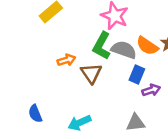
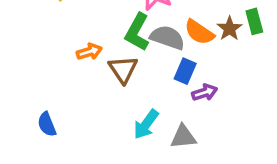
cyan arrow: (79, 123) -> (146, 124), moved, turned -30

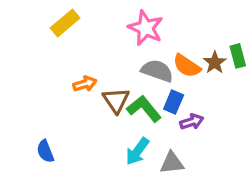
green L-shape: (137, 32) -> (144, 109), moved, turned 112

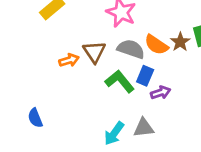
brown triangle: (116, 100) -> (94, 52), moved
cyan arrow: (137, 151) -> (114, 133), moved

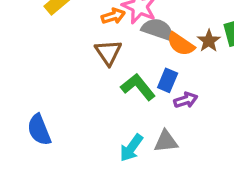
gray semicircle: (131, 49) -> (158, 29), moved
orange arrow: (69, 60) -> (113, 16), moved
blue semicircle: (35, 118) -> (39, 130), size x1.4

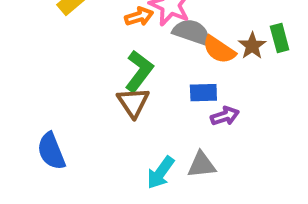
brown triangle: (108, 52) -> (133, 102), moved
blue rectangle: (168, 80) -> (203, 93), turned 65
green L-shape: (138, 87) -> (139, 71), moved, turned 76

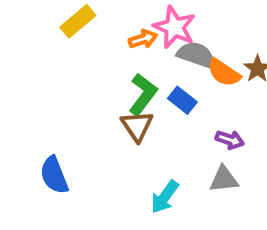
blue rectangle: (203, 93) -> (182, 100), moved, turned 40
purple arrow: (225, 116) -> (230, 140), turned 36
gray triangle: (202, 165) -> (224, 179), moved

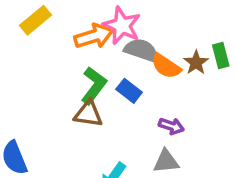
orange arrow: (143, 39) -> (94, 36), size x1.5
brown triangle: (137, 126) -> (88, 114), turned -48

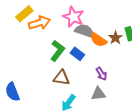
orange arrow: (94, 36) -> (39, 23), moved
brown triangle: (88, 114) -> (61, 78), moved
purple arrow: (171, 126) -> (101, 74), turned 40

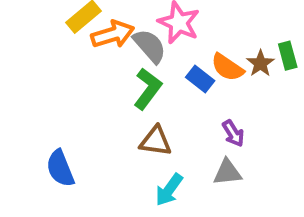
gray semicircle: (84, 31) -> (150, 46), moved, turned 30
blue rectangle: (77, 54) -> (200, 79), moved

